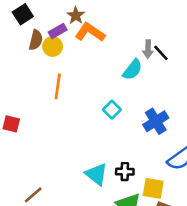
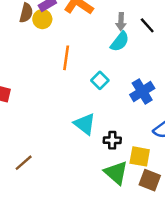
gray arrow: (148, 49) -> (121, 22), moved
orange line: (58, 86) -> (66, 58), moved
cyan triangle: (96, 174) -> (85, 124), moved

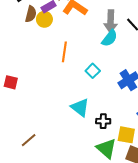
gray arrow: (121, 22) -> (111, 21), size x1.5

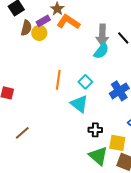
orange line: (64, 52) -> (58, 80), moved
cyan triangle: (80, 108) -> (79, 104), moved
brown line: (29, 140) -> (22, 133), moved

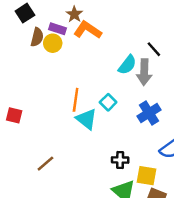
purple rectangle: (43, 21) -> (57, 29), turned 48
gray arrow: (102, 35) -> (144, 72), moved
cyan triangle: (79, 104) -> (86, 119), moved
brown line: (22, 133) -> (45, 164), moved

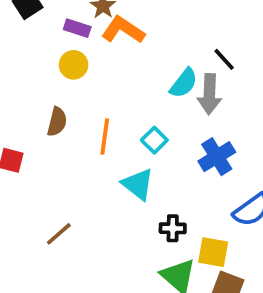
brown semicircle: (37, 37) -> (57, 122), moved
yellow circle: (53, 43) -> (74, 65), moved
cyan triangle: (86, 119) -> (138, 184), moved

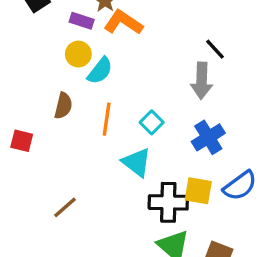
cyan semicircle: (184, 83) -> (100, 71), moved
black cross: (173, 228) -> (168, 202), size x1.6
yellow square: (213, 252) -> (198, 191), moved

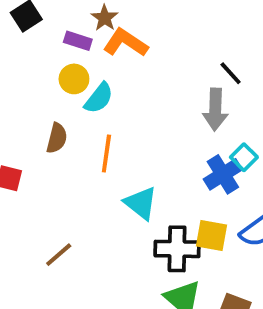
cyan square: (152, 122) -> (244, 157), moved

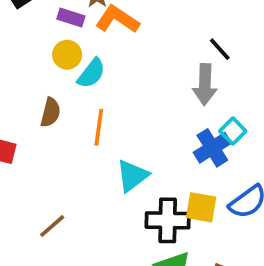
cyan triangle: (141, 203) -> (132, 176), turned 45

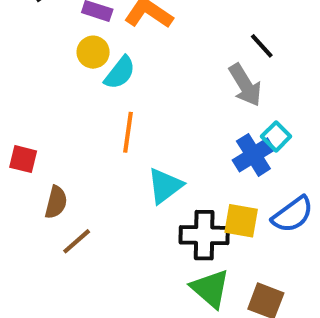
gray arrow: (205, 84) -> (245, 85), turned -33
brown semicircle: (50, 112) -> (56, 202), moved

